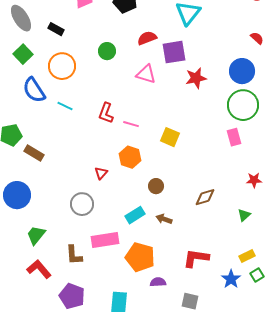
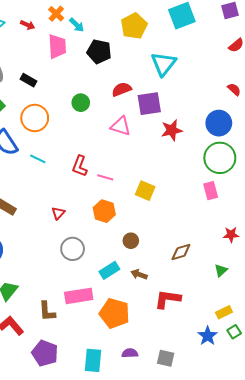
red triangle: (101, 173) -> (58, 213), moved
gray circle: (82, 204) -> (73, 249), moved
red L-shape: (196, 258) -> (168, 299), moved
purple semicircle: (158, 282) -> (130, 353), moved

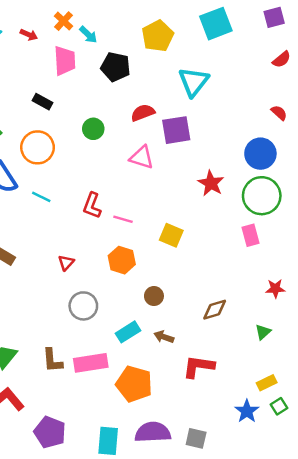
black rectangle: (29, 80) -> (42, 102), moved
red star: (172, 130) -> (211, 183), moved, turned -30
brown L-shape: (47, 311) -> (52, 360), moved
purple semicircle: (130, 353) -> (153, 432), size x1.8

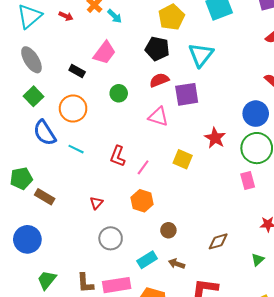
pink trapezoid: (65, 61) -> (105, 53), moved, turned 40
black pentagon: (116, 67) -> (157, 49), moved
pink line: (123, 219) -> (143, 167), turned -70
yellow square: (171, 235) -> (183, 159), moved

